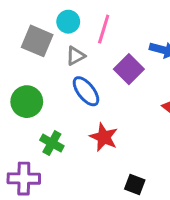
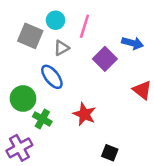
blue ellipse: (86, 91) -> (52, 77), moved
green circle: (27, 102) -> (23, 99), moved
purple cross: (24, 179) -> (19, 148), turned -30

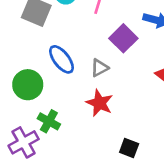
gray triangle: (62, 48) -> (100, 68), moved
green cross: (42, 119) -> (49, 121), moved

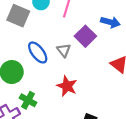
gray triangle: (100, 68) -> (64, 50), moved, turned -40

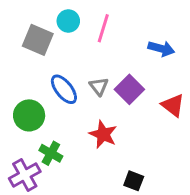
purple square: (85, 36) -> (129, 89), moved

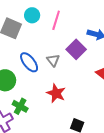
purple square: (129, 89) -> (76, 49), moved

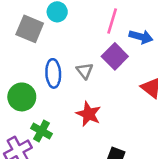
pink line: (56, 20) -> (112, 21), moved
blue ellipse: (29, 62) -> (53, 73), turned 35

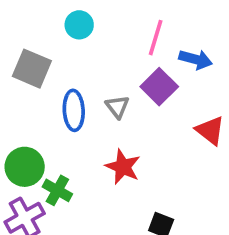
gray square: (30, 29) -> (32, 69), moved
green circle: (22, 97) -> (25, 167), moved

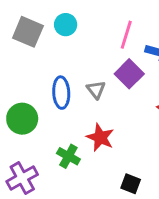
gray square: (32, 69) -> (28, 32), moved
green circle: (25, 167) -> (22, 119), moved
green cross: (57, 190) -> (68, 156), moved

